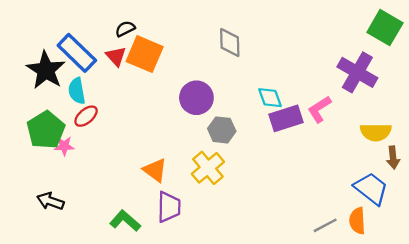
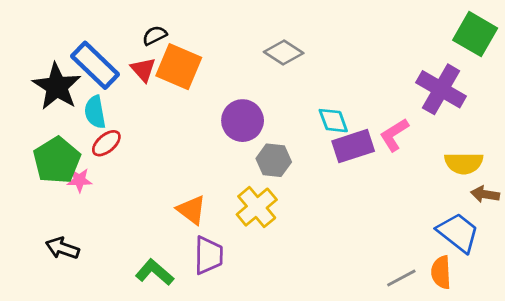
gray diamond: (230, 43) -> (284, 52), turned -56
brown arrow: (393, 157) -> (485, 194), turned 105

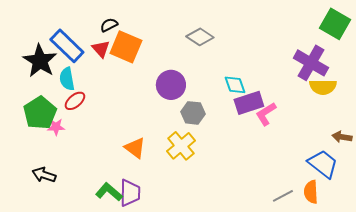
pink L-shape: (394, 135) -> (266, 114), moved
yellow semicircle: (464, 163) -> (323, 87), moved
purple trapezoid: (208, 255) -> (130, 193), moved

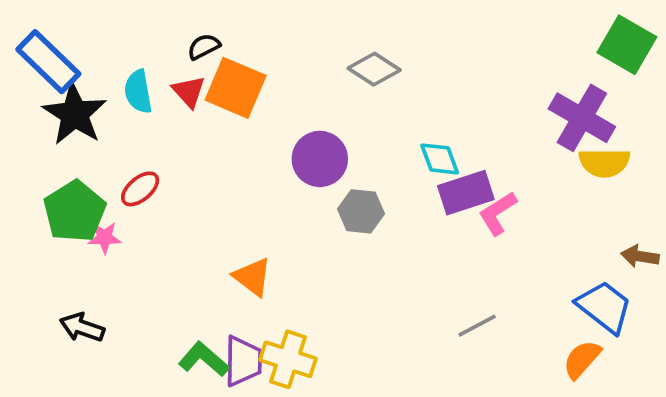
blue rectangle: (67, 46) -> (48, 62), moved
cyan semicircle: (67, 79) -> (138, 92), moved
yellow cross: (181, 146) -> (288, 359), moved, turned -32
orange semicircle: (311, 192) -> (582, 359), turned 45
gray line: (283, 196) -> (477, 326), moved

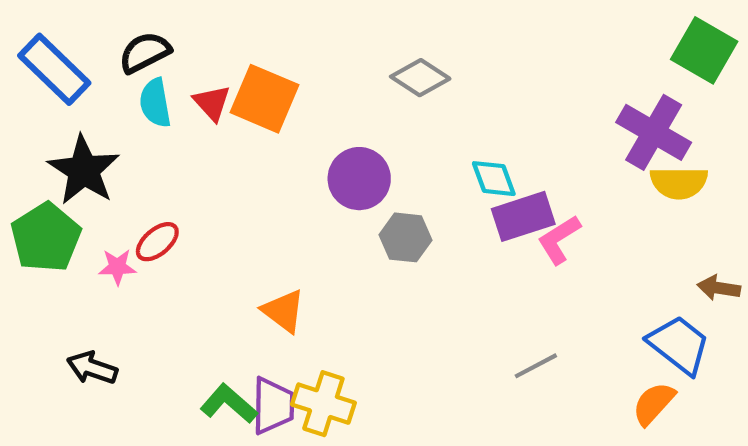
black semicircle: (204, 47) -> (145, 52), moved, size x1.4
black star: (75, 114) -> (84, 170), moved
red ellipse: (140, 189) -> (157, 242), moved
green pentagon: (75, 211) -> (46, 237), moved

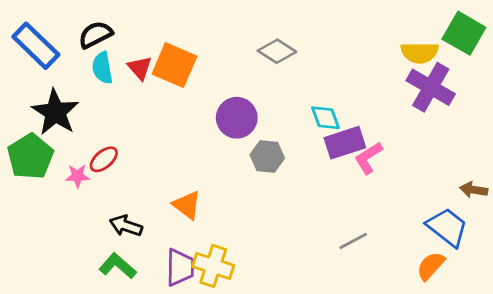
yellow semicircle: (679, 183) -> (420, 53), moved
black arrow: (92, 368) -> (126, 226), moved
green L-shape: (229, 404) -> (118, 266), moved

